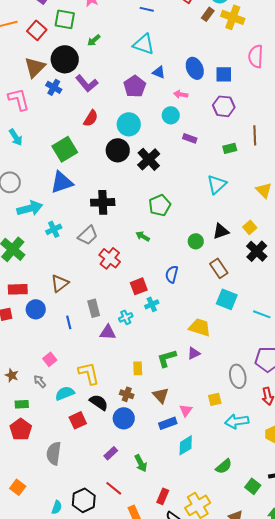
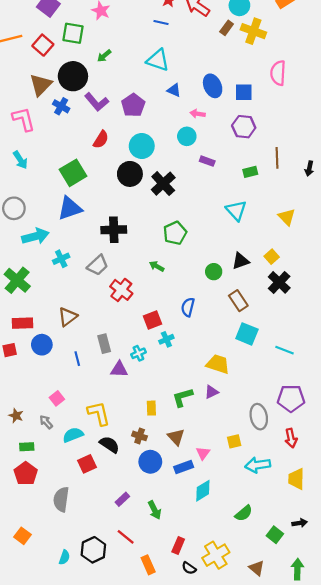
purple pentagon: (135, 86) -> (133, 105), moved
cyan triangle: (217, 184) -> (236, 210), turned -30
blue circle: (124, 418) -> (150, 462), moved

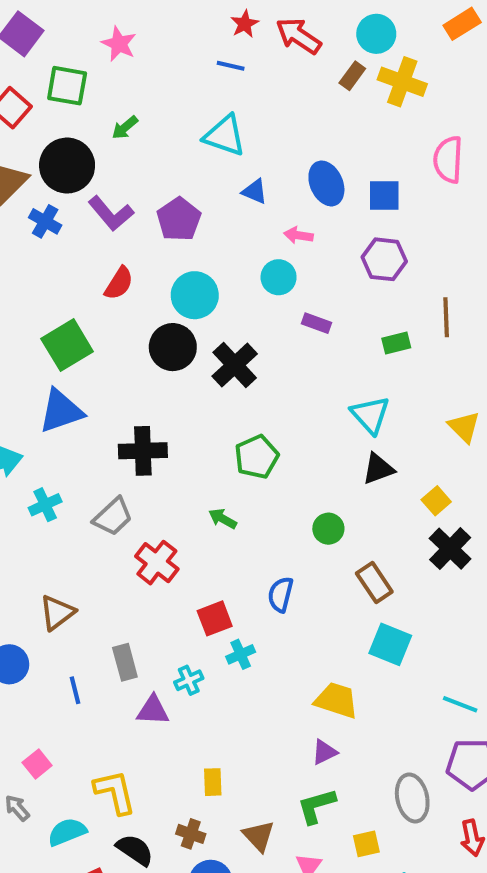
black triangle: (241, 261) -> (378, 469), moved
cyan line: (285, 350) -> (460, 704), moved
green L-shape: (183, 397) -> (316, 806), moved

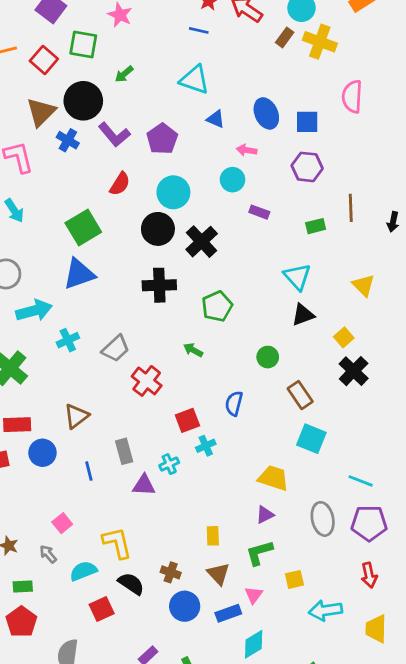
black cross: (143, 451) -> (159, 285), moved
yellow rectangle: (213, 782) -> (213, 536), moved
gray ellipse: (412, 798) -> (323, 519), moved

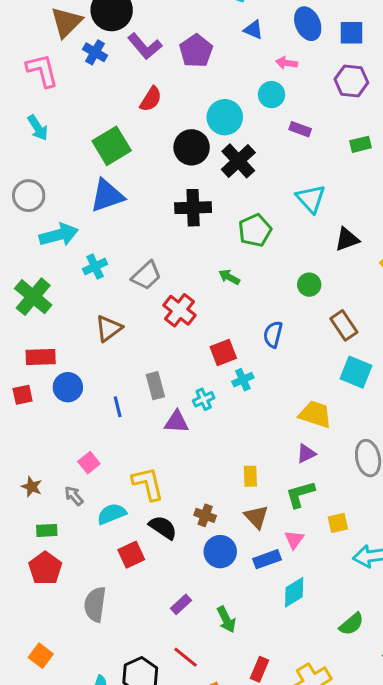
cyan circle: (173, 192) -> (225, 117), moved
cyan triangle: (297, 277) -> (311, 199), moved
brown triangle: (76, 416) -> (109, 328), moved

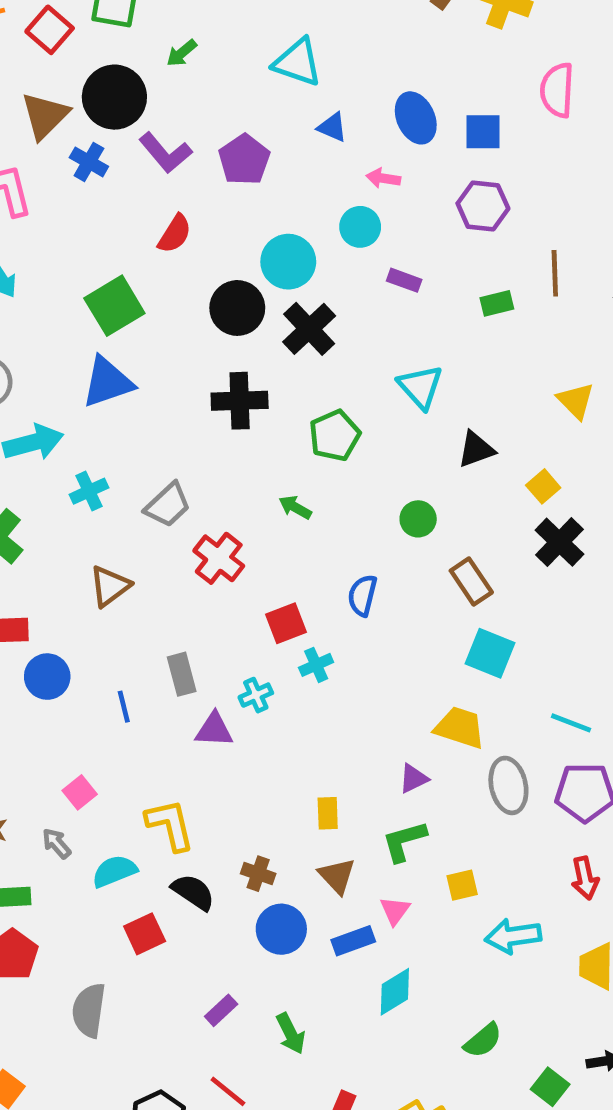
yellow trapezoid: (315, 414) -> (460, 728), moved

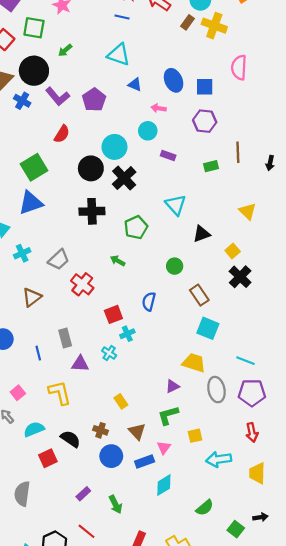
cyan cross: (256, 695) -> (109, 353), moved, turned -32
yellow rectangle: (328, 813) -> (121, 401), moved, turned -32
yellow L-shape: (170, 825) -> (60, 393), moved

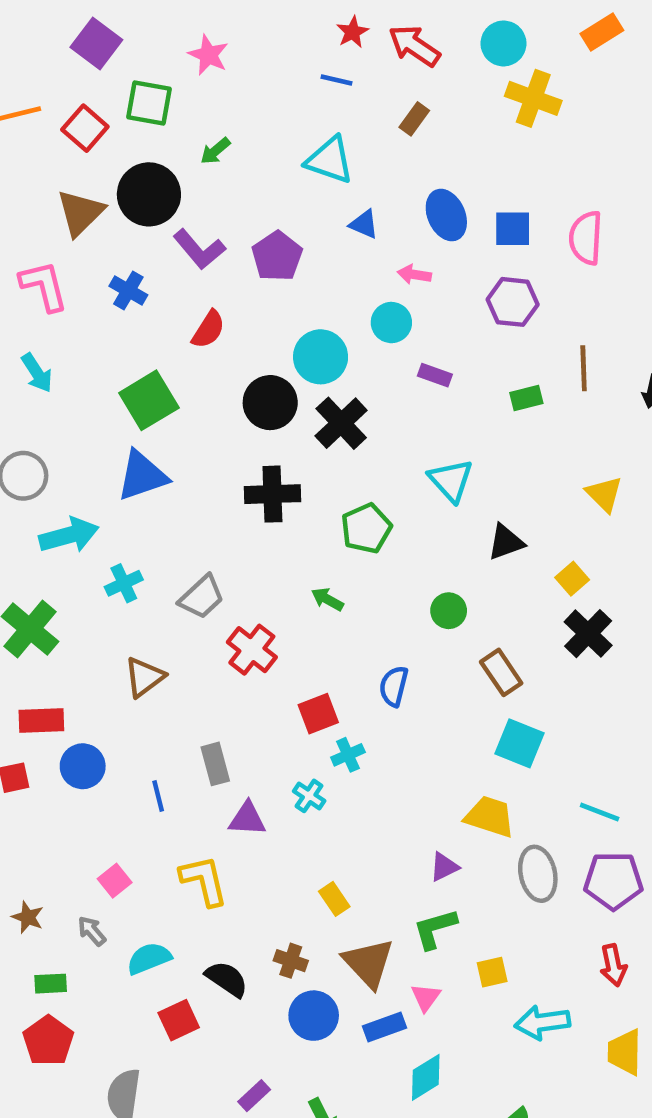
brown rectangle: (187, 22) -> (414, 119), moved
pink semicircle: (239, 67) -> (586, 238), moved
blue cross: (22, 101) -> (128, 290), moved
brown triangle: (137, 431) -> (369, 963), size x1.4

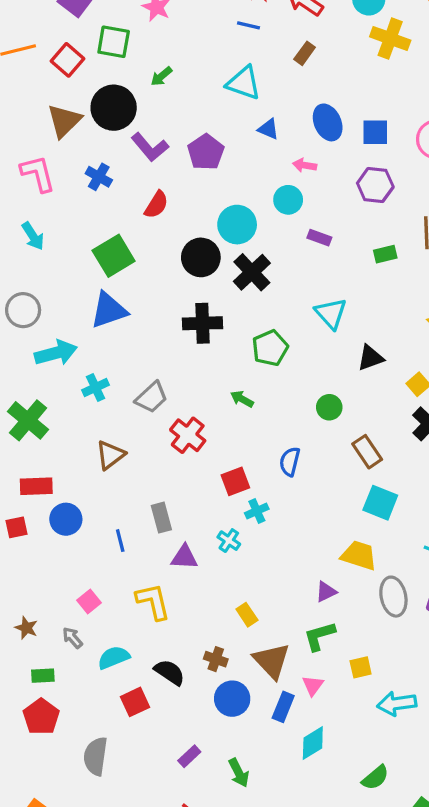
blue rectangle: (385, 1027) -> (283, 707), turned -48

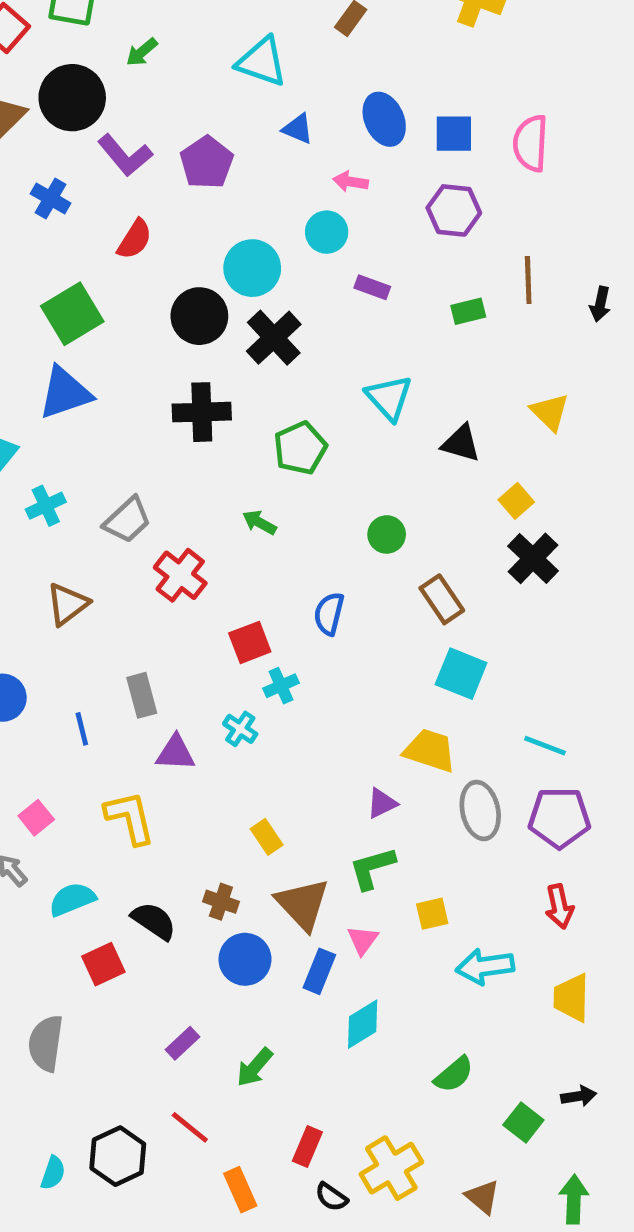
black triangle: (370, 358) -> (461, 443), moved, turned 36
green arrow: (239, 773) -> (255, 1067), turned 68

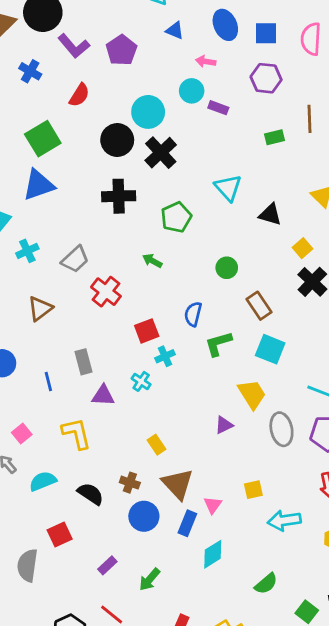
purple rectangle: (372, 287) -> (218, 108), moved
yellow trapezoid: (430, 750) -> (252, 394), turned 40
green L-shape: (372, 868) -> (218, 344), moved
red square: (103, 964) -> (60, 535), moved

